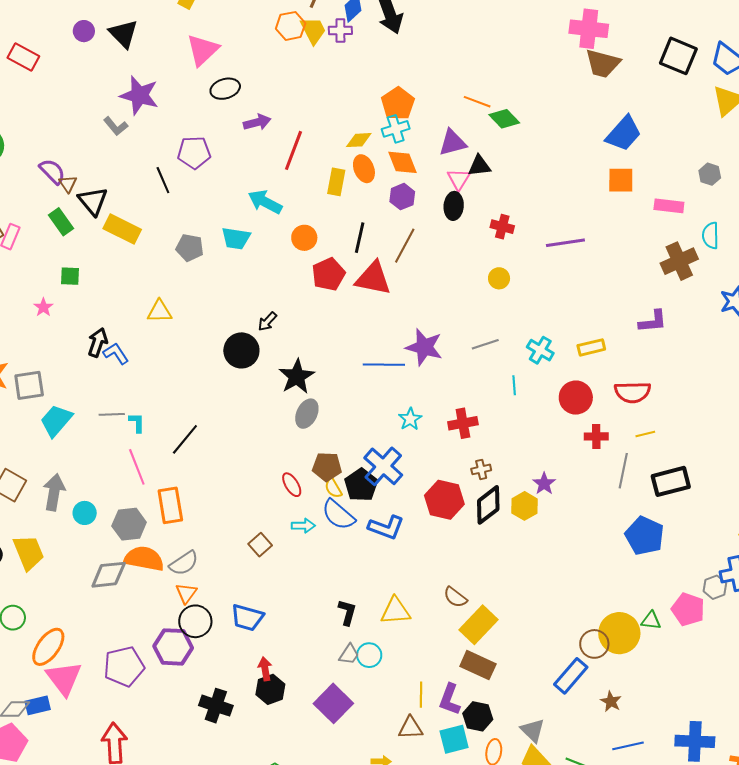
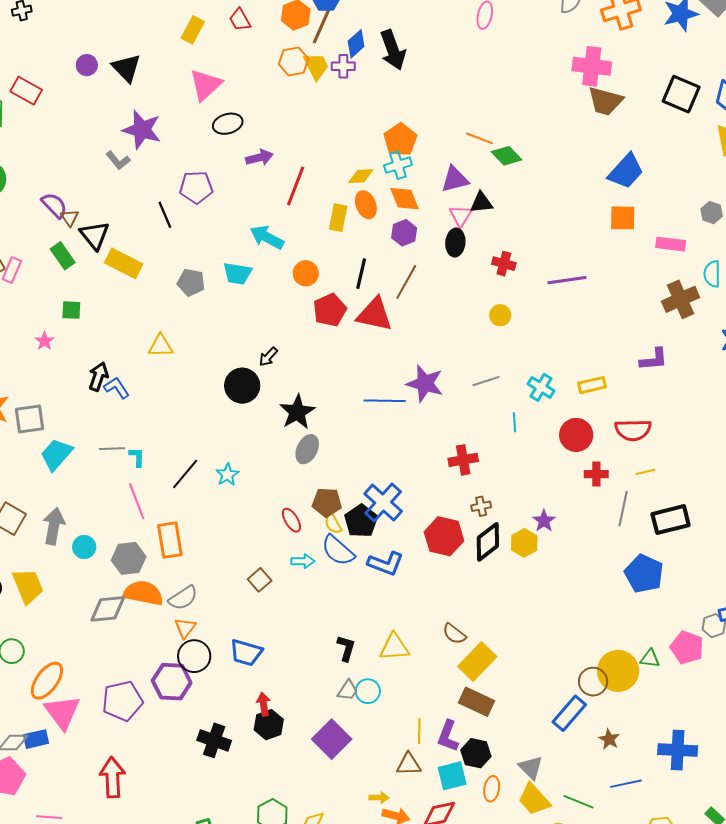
cyan star: (410, 419) -> (227, 475), moved
blue cross: (695, 741) -> (678, 750), moved

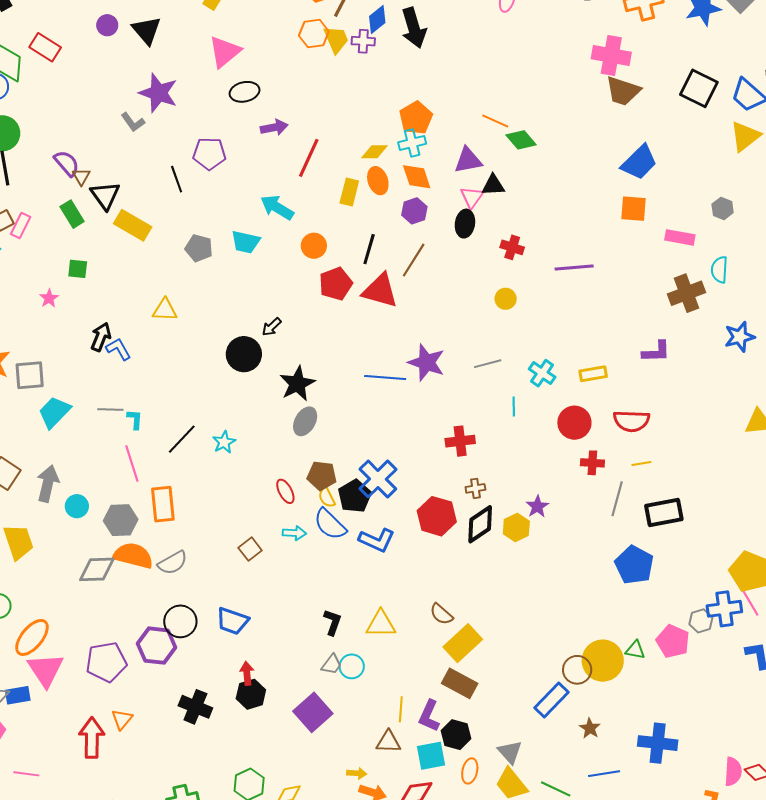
orange triangle: (185, 628) -> (122, 719), moved

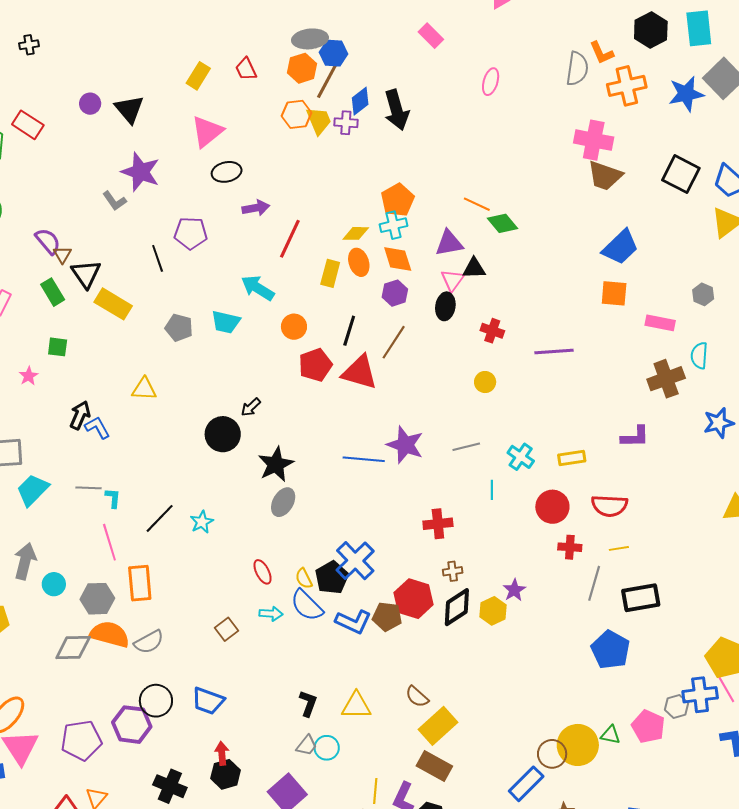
brown pentagon: (322, 476) -> (387, 617), moved

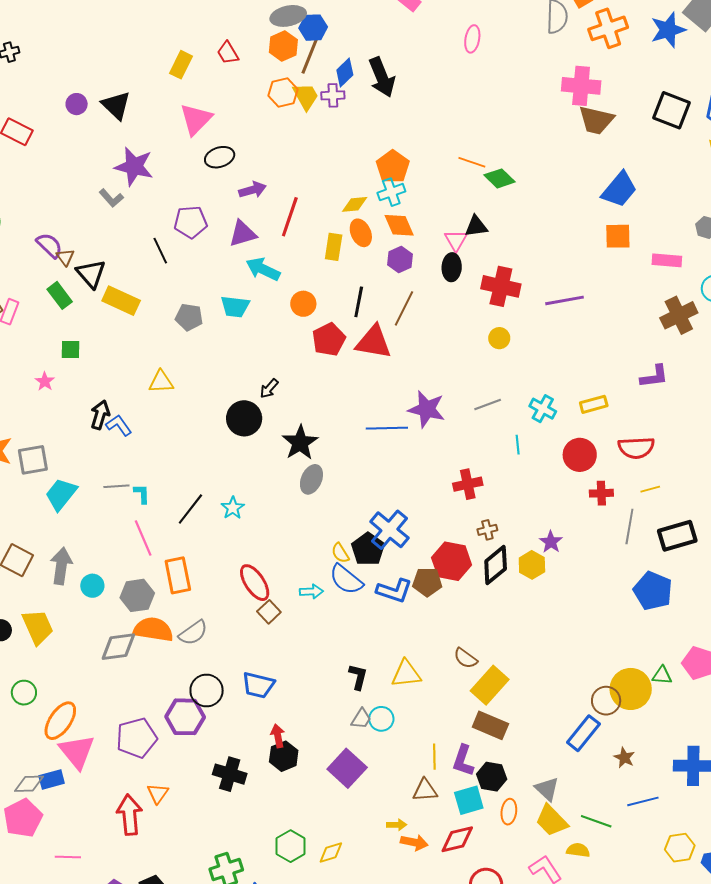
purple triangle: (449, 243) -> (243, 234), moved
red cross: (492, 331) -> (501, 286), size x1.6
red ellipse: (263, 572) -> (255, 583), moved, size x1.5

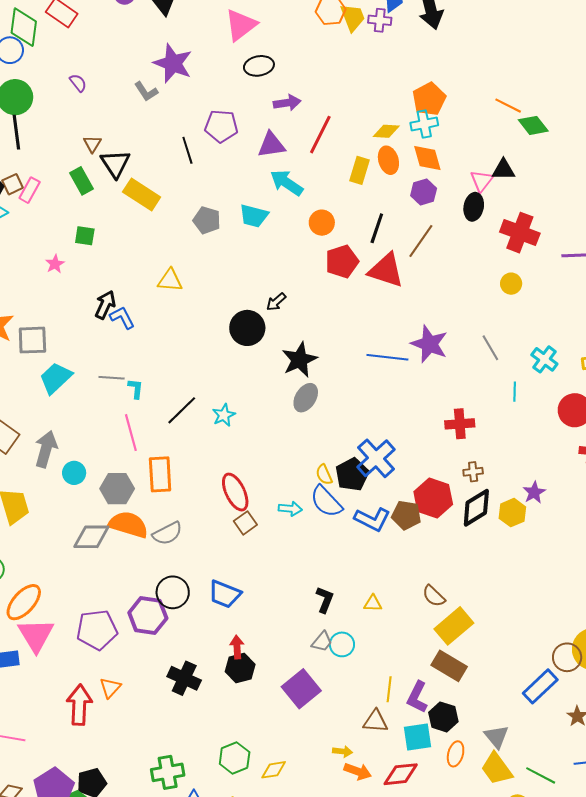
purple semicircle: (49, 245) -> (78, 83), moved, size x0.7
gray line: (488, 404) -> (490, 348), turned 72
yellow triangle: (406, 674) -> (373, 603), size x0.6

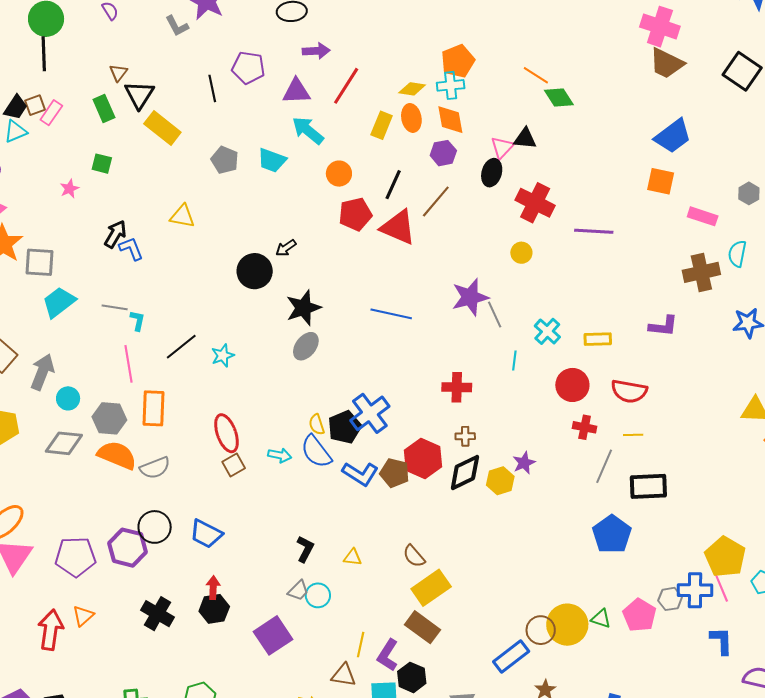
purple star: (429, 344) -> (470, 297), moved, turned 30
gray diamond: (91, 537) -> (64, 443), moved

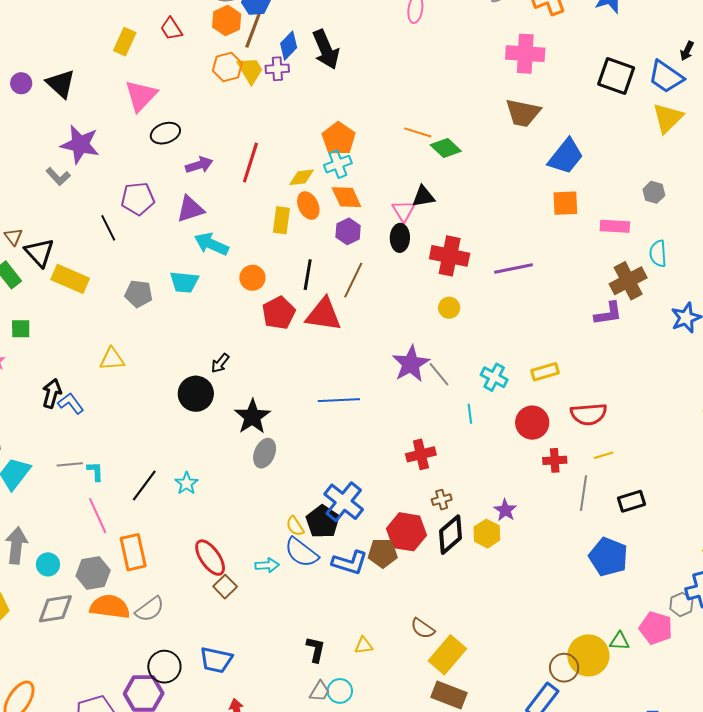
brown trapezoid: (667, 63) -> (523, 113), moved
red line: (346, 86) -> (250, 163), moved
purple L-shape: (663, 326) -> (608, 314), moved
black rectangle: (648, 486) -> (632, 501), size x0.7

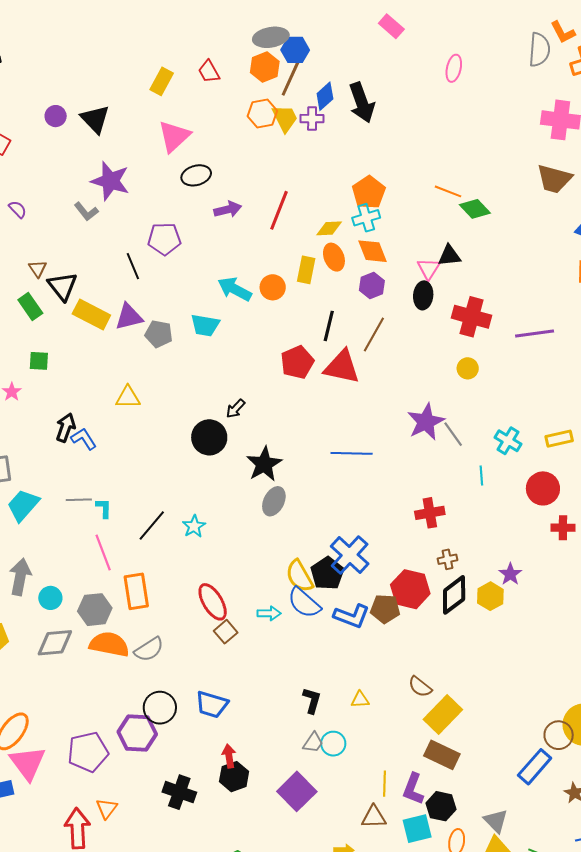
purple triangle: (190, 209) -> (129, 317), moved
orange circle: (252, 278) -> (273, 287), moved
yellow semicircle: (295, 526) -> (299, 576), size x1.6

